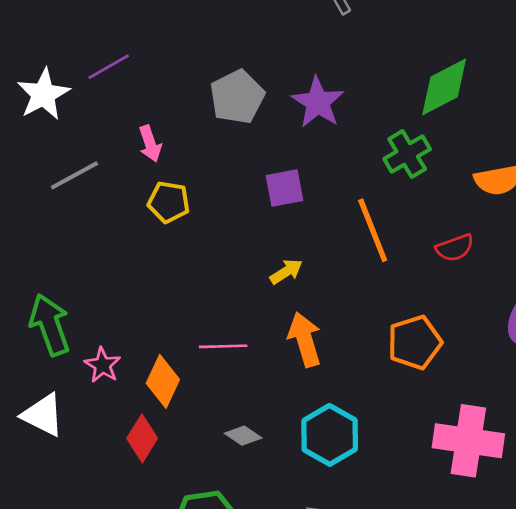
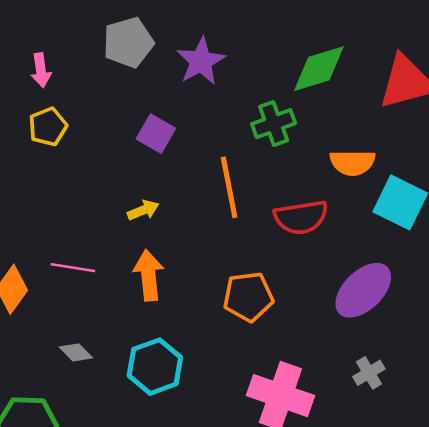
purple square: (284, 188) -> (156, 134), turned 30
yellow pentagon: (169, 202) -> (48, 127), turned 30
red semicircle: (455, 248) -> (301, 217), size x1.5

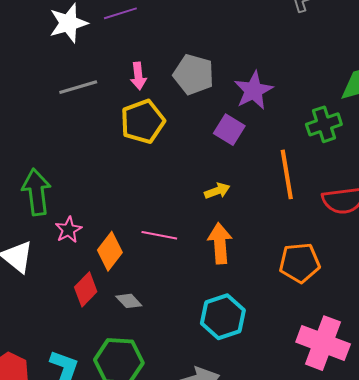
gray pentagon: (128, 42) -> (194, 75), moved, turned 30
purple star: (201, 61) -> (254, 90), moved
yellow pentagon: (48, 127) -> (143, 121), size x1.4
gray diamond: (76, 352) -> (129, 301), moved

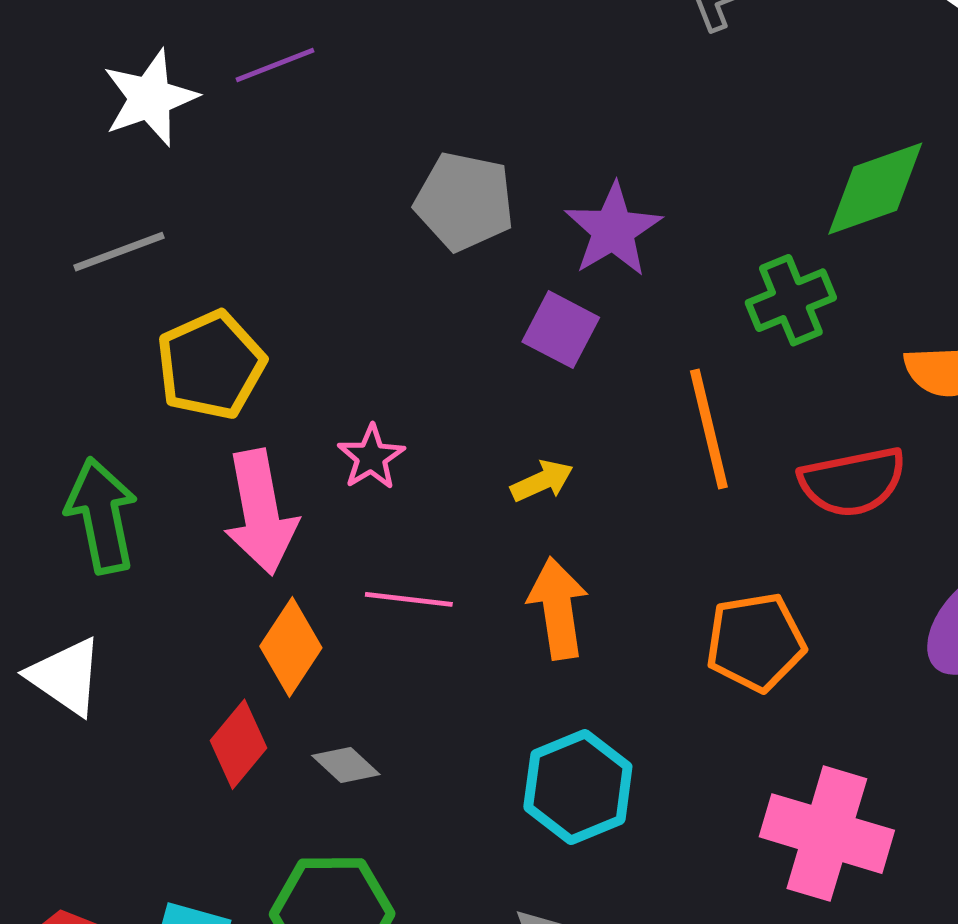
pink arrow: (138, 76) -> (261, 512), moved, size x1.8
gray line: (78, 87) -> (119, 252), moved
yellow pentagon: (143, 121) -> (211, 365), moved
pink star: (68, 230) -> (371, 457), moved

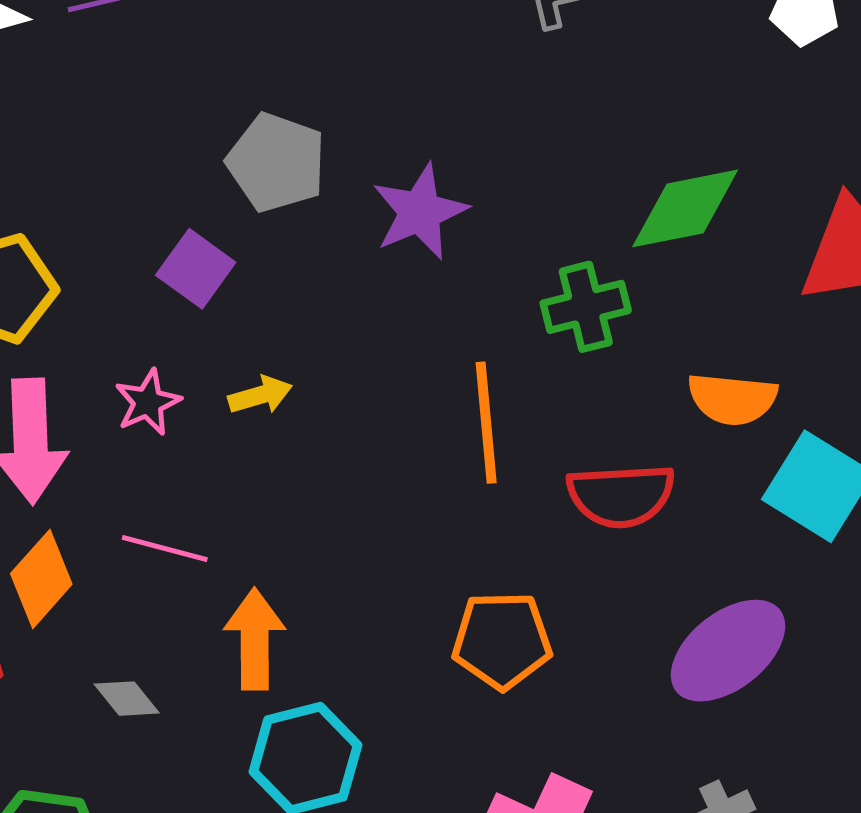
purple square: (561, 330) -> (196, 269), moved
yellow arrow: (542, 481) -> (260, 395), moved
orange arrow: (558, 608) -> (255, 639), moved
gray diamond: (346, 765) -> (127, 699), moved

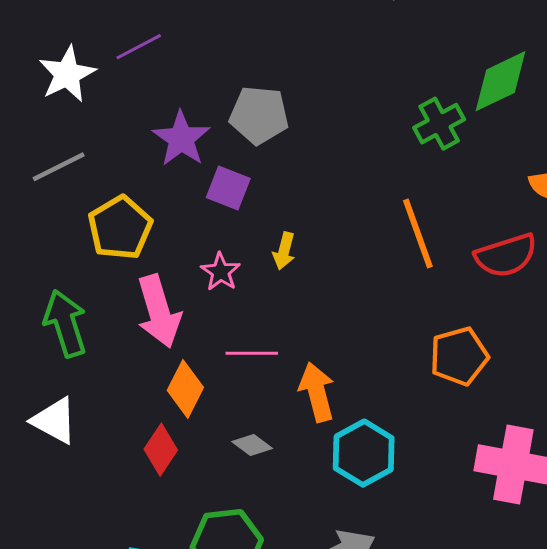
purple star: (420, 212) -> (181, 139), moved
green cross: (586, 307) -> (439, 124), moved
yellow arrow: (260, 395) -> (284, 251), turned 135

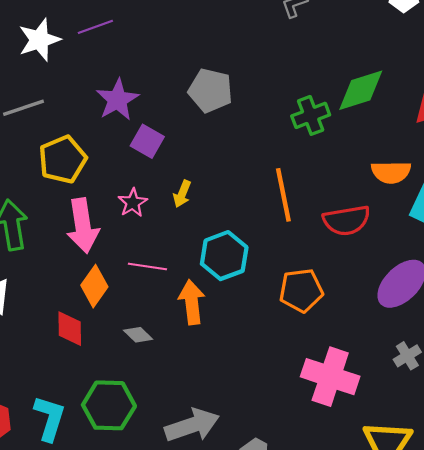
gray pentagon: (259, 115) -> (210, 91), moved
red diamond: (161, 450) -> (70, 329), turned -42
cyan hexagon: (364, 453) -> (224, 256), moved

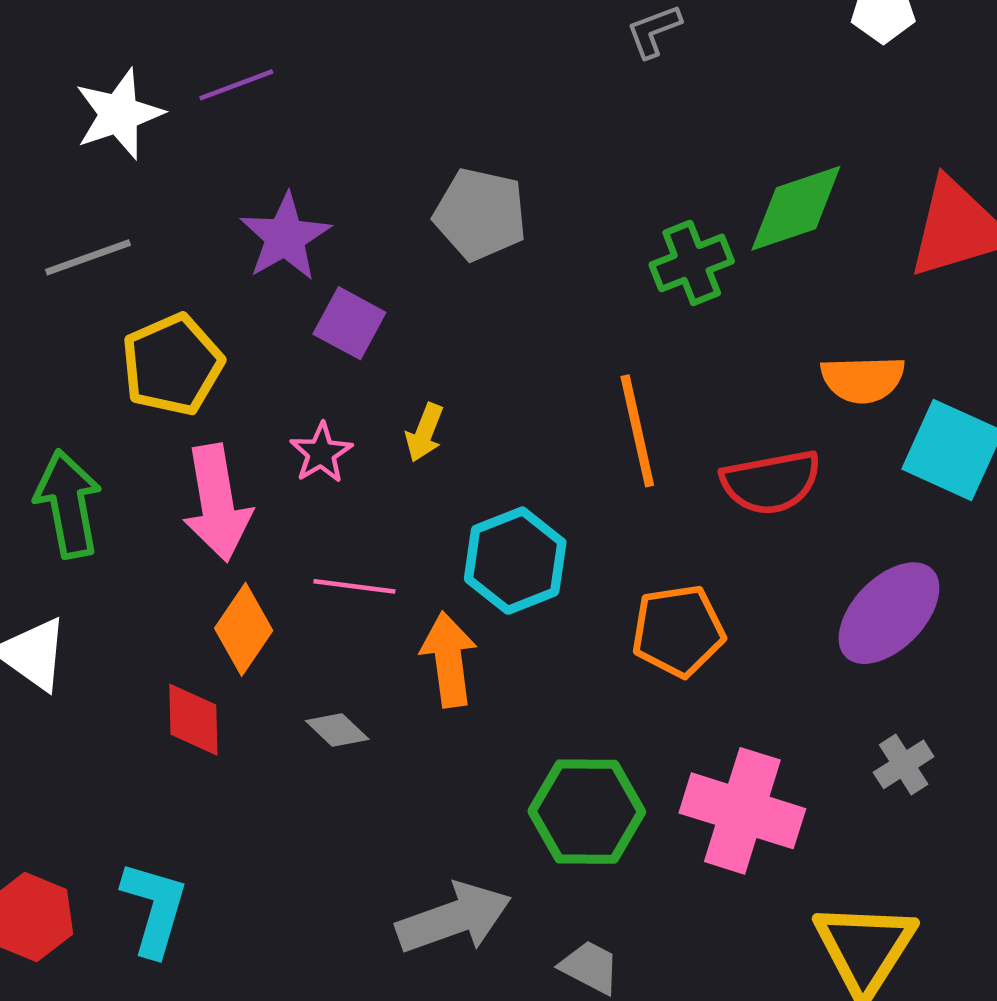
green hexagon: (109, 405) -> (587, 812), moved

